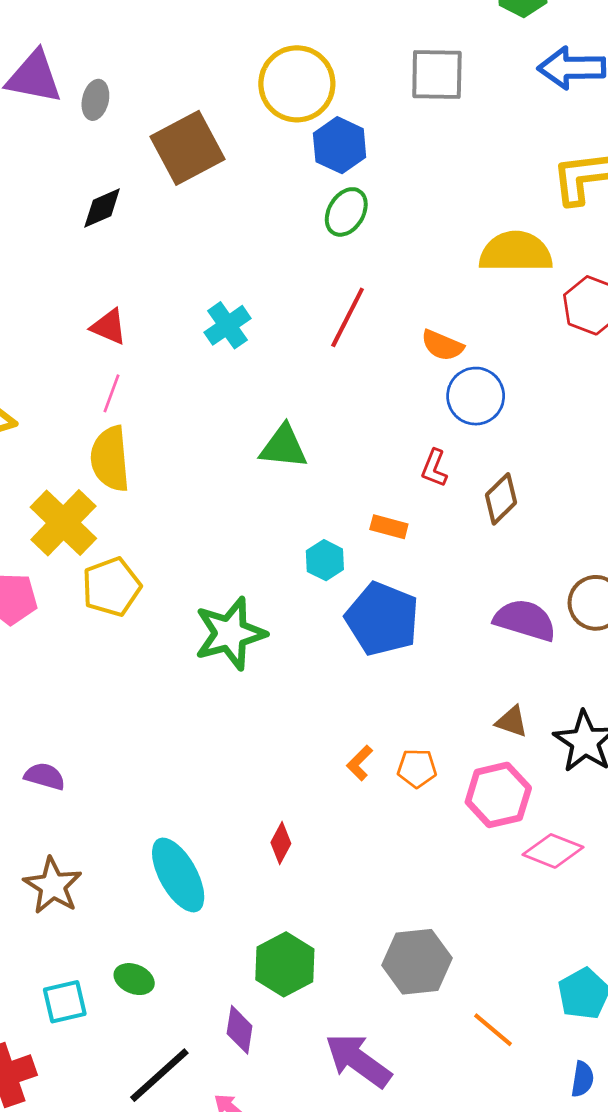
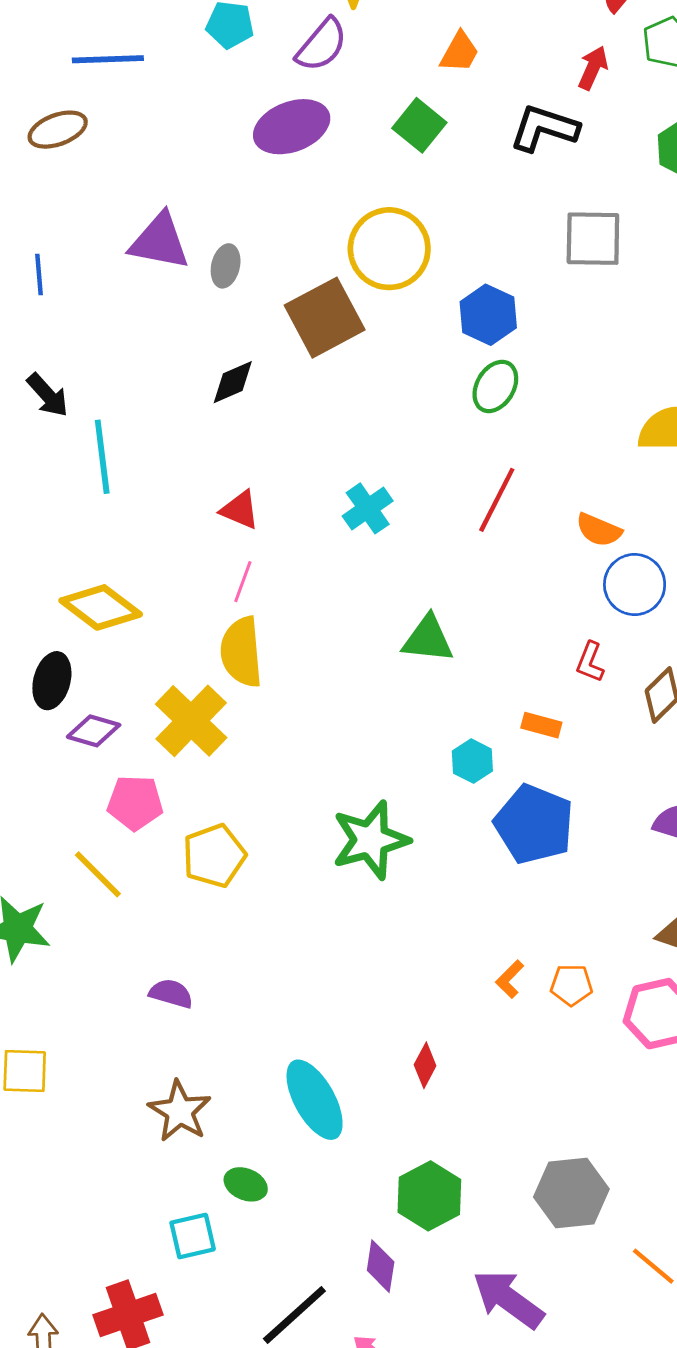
yellow circle: (297, 84) -> (389, 249), moved
yellow pentagon: (111, 587) -> (214, 856), moved
green ellipse: (134, 979) -> (246, 1184), moved

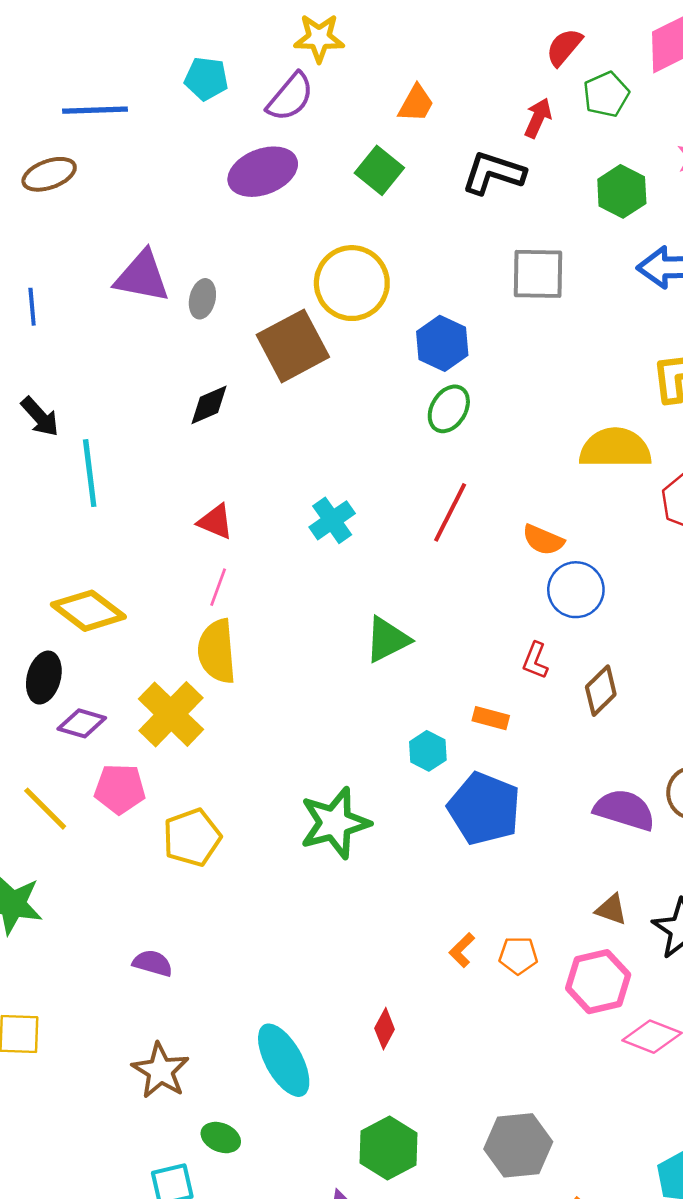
green triangle: (428, 639) -> (387, 640), turned -33
yellow line: (98, 874) -> (45, 809), moved

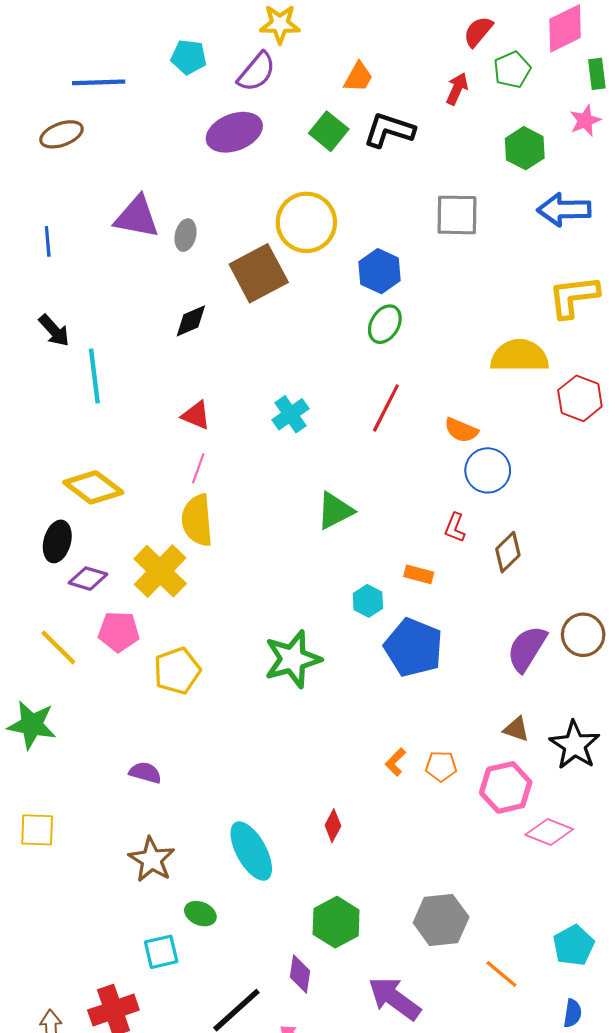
black L-shape: (493, 173) -> (389, 130), moved
purple semicircle: (624, 810) -> (527, 649), turned -75

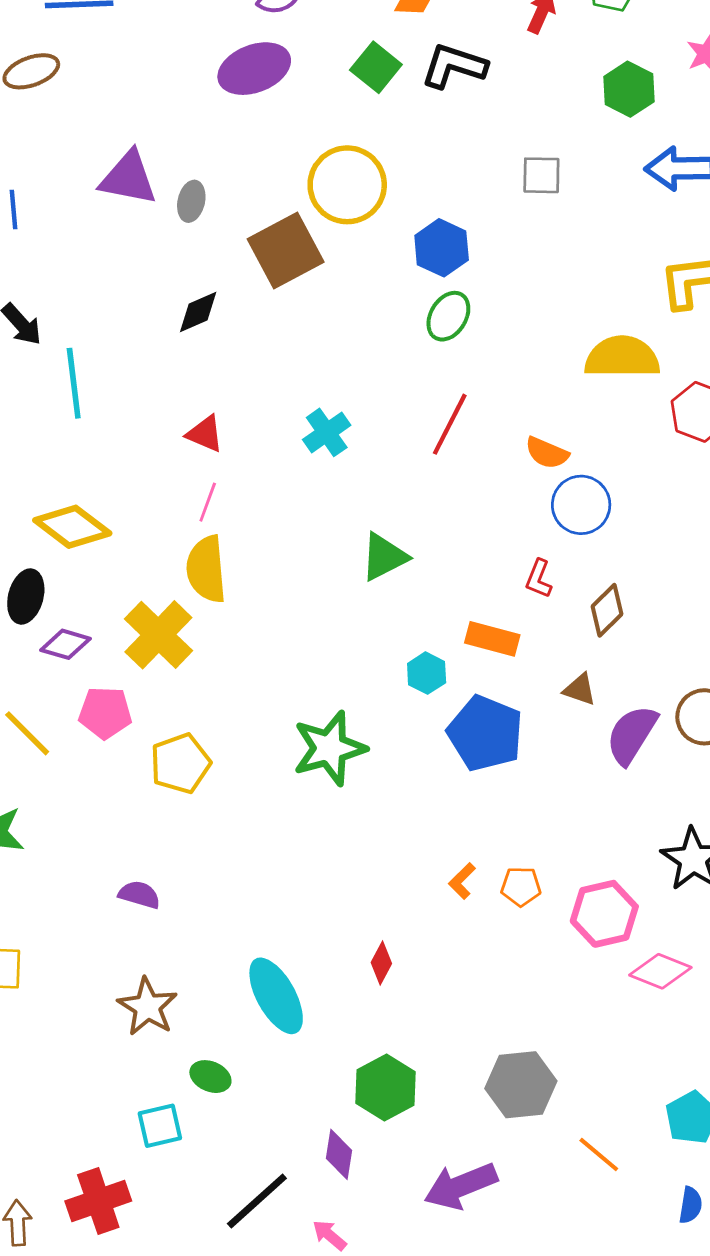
gray square: (457, 215) -> (541, 175), size x0.7
orange rectangle: (419, 574) -> (492, 639), size x1.4
brown triangle: (516, 729) -> (580, 690), moved
purple arrow: (394, 998) -> (461, 1186), turned -58

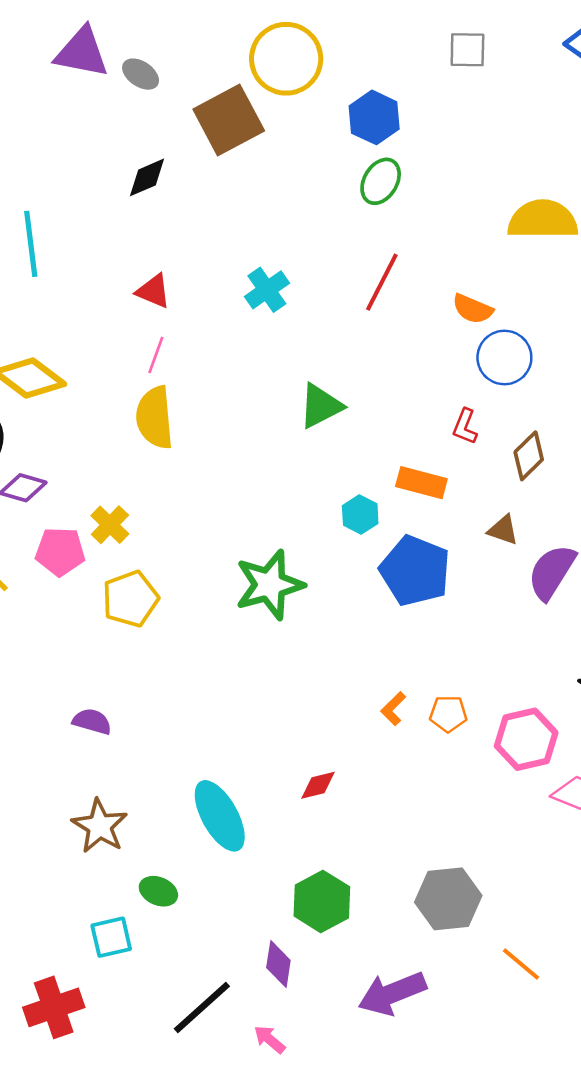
gray ellipse: (191, 201) -> (141, 74), turned -69
yellow cross: (158, 635) -> (110, 525), moved, size x0.6
red diamond: (381, 963) -> (318, 785), turned 48

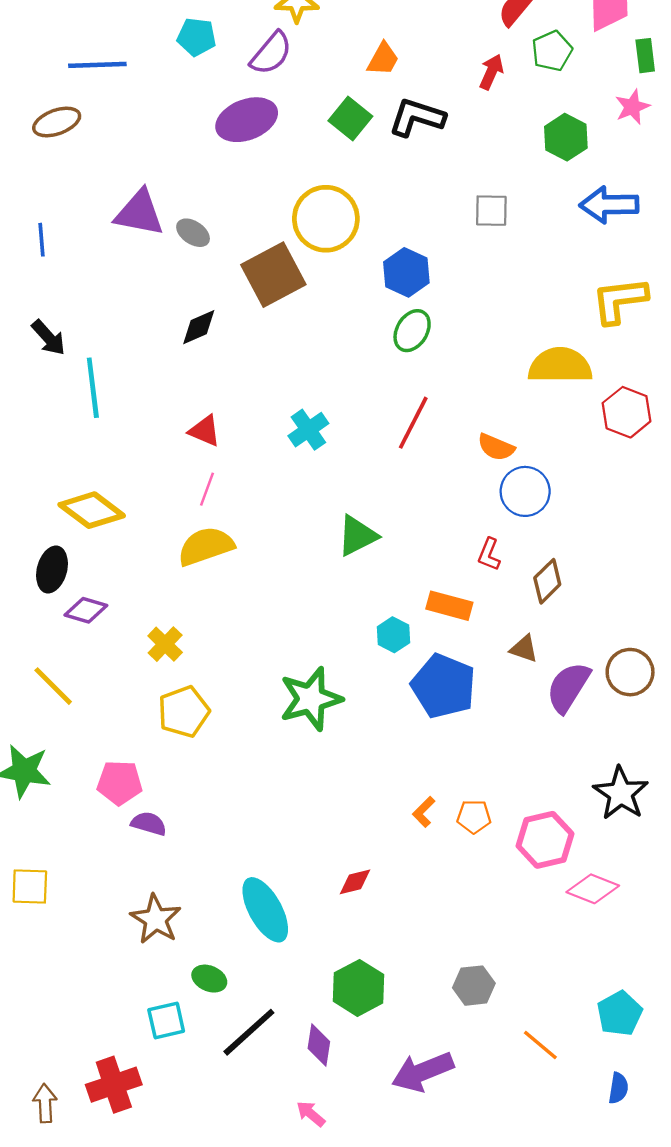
yellow semicircle: (155, 418) -> (206, 546), turned 76
pink pentagon: (60, 552) -> (120, 783), moved
gray hexagon: (448, 899) -> (474, 986), size x0.7
black line: (202, 1007) -> (249, 1032), moved

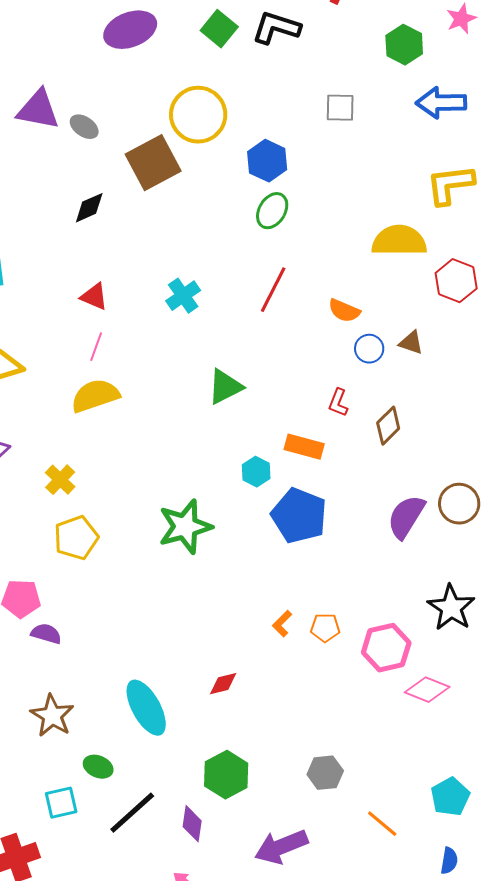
blue circle: (525, 491) -> (369, 349), size x0.7
brown triangle: (524, 649) -> (411, 343), moved

